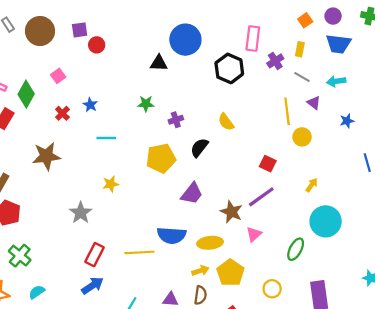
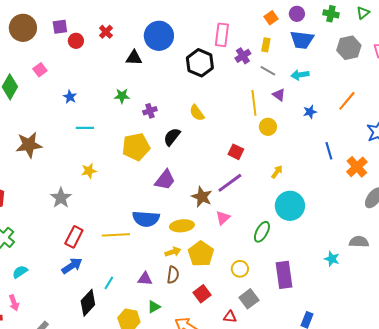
red cross: (62, 113) -> (106, 32), moved

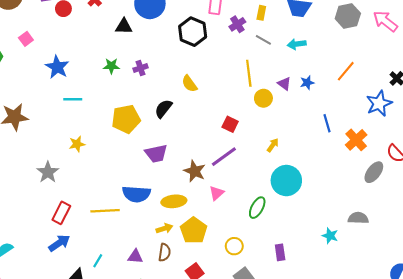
purple triangle: (279, 95) -> (284, 84), moved
blue star: (70, 97) -> (57, 67), size x1.6
purple cross: (150, 111) -> (141, 68), moved
purple trapezoid: (165, 180) -> (156, 153), turned 40
purple rectangle: (284, 275) -> (280, 252), size x0.6

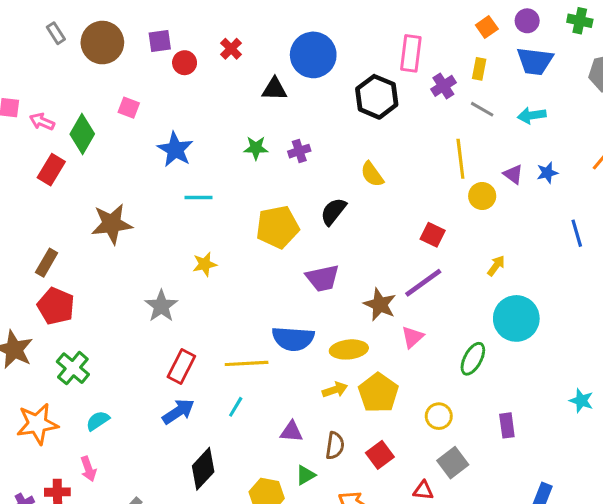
pink square: (26, 39) -> (129, 108), turned -32
brown semicircle: (164, 252) -> (335, 446), moved
cyan line: (98, 261) -> (236, 407), moved

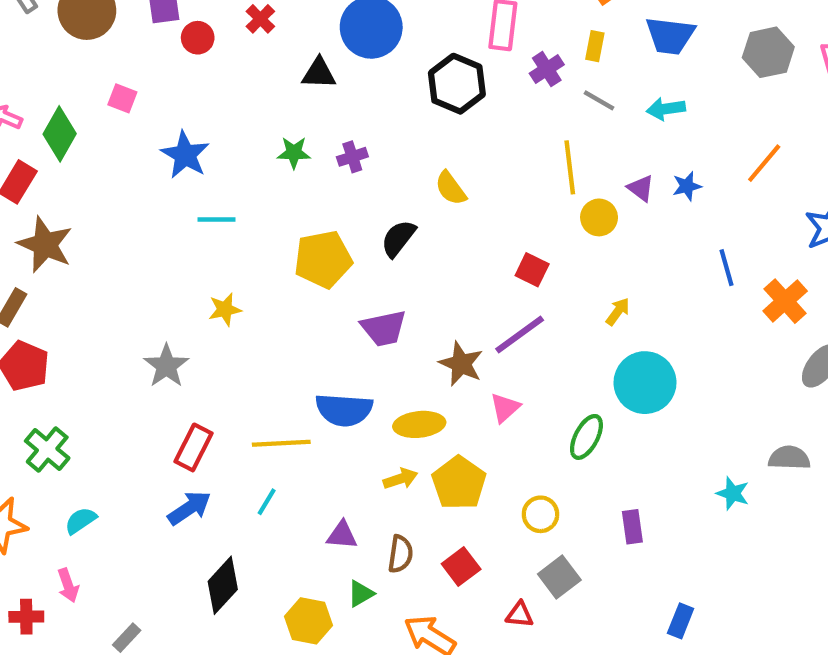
brown star: (112, 224) -> (45, 245), moved, turned 30

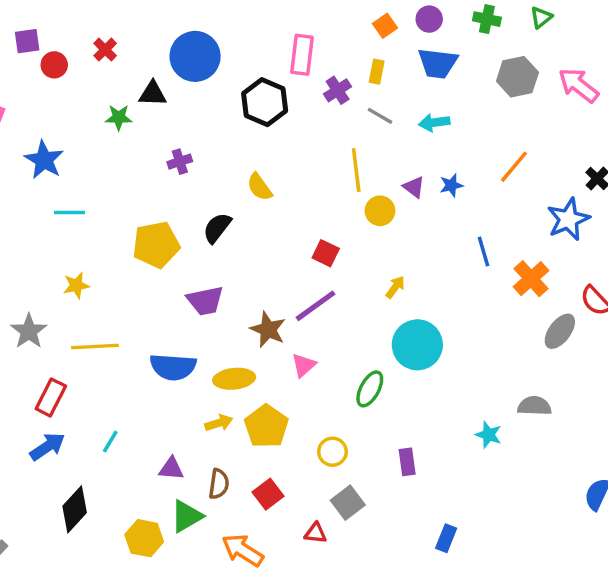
green star: (294, 153) -> (119, 117), moved
yellow line: (281, 443) -> (95, 347), moved
green triangle: (361, 594) -> (187, 516), size x1.5

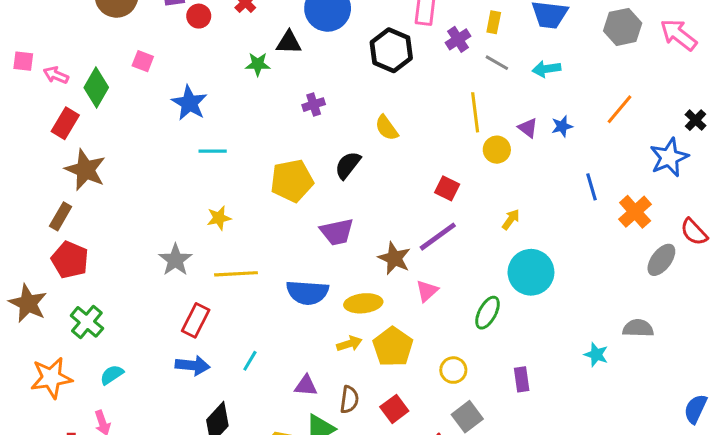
blue arrow: (47, 447) -> (193, 365), turned 40

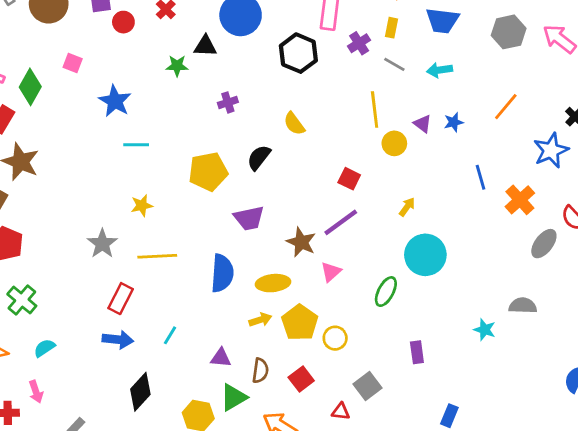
blue semicircle: (307, 292) -> (222, 273), turned -90
yellow circle: (453, 370) -> (335, 338), moved

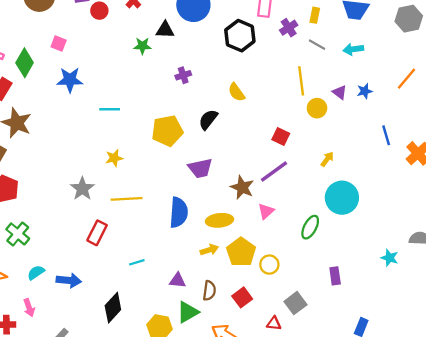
blue star: (115, 101) -> (70, 80), moved, turned -30
cyan line: (170, 335) -> (137, 262), turned 42
blue arrow: (118, 340) -> (69, 280), moved

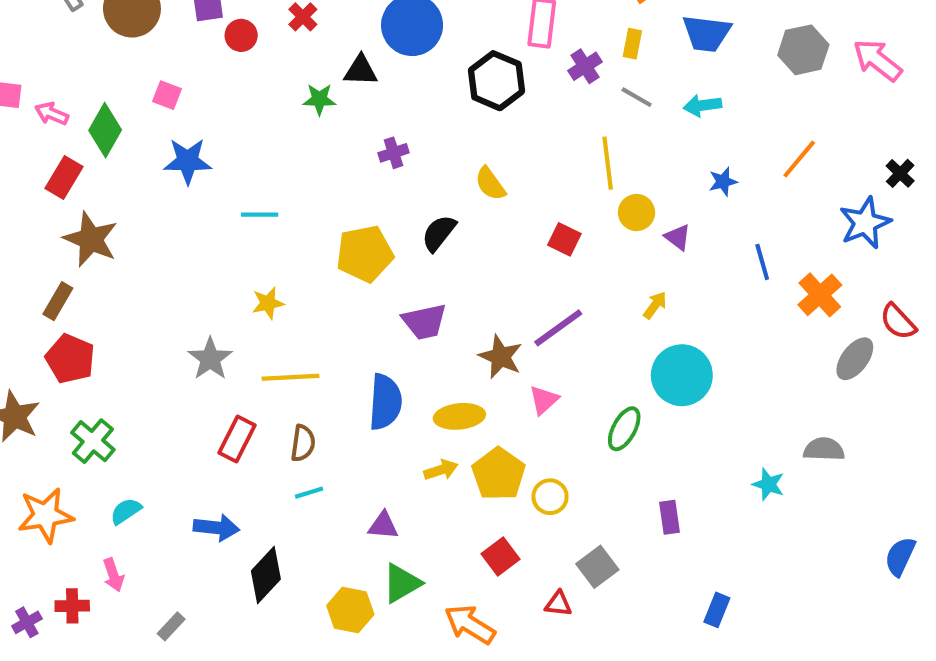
purple triangle: (340, 92) -> (678, 237), moved
red square: (281, 136) -> (564, 239), moved
blue arrow: (69, 280) -> (216, 528), moved
brown semicircle: (209, 291) -> (303, 443), moved

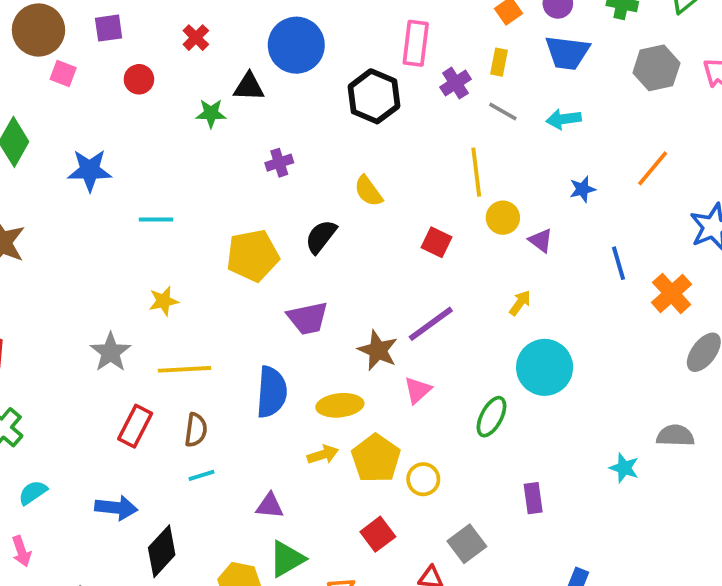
red circle: (241, 35) -> (139, 79), moved
pink square: (167, 95) -> (63, 74), moved

